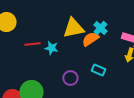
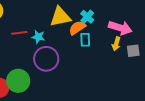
cyan rectangle: (98, 70) -> (85, 40), moved, turned 64
purple circle: (70, 78) -> (46, 59), moved, size x1.6

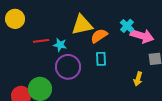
cyan cross: (87, 17) -> (127, 26), moved
cyan rectangle: (85, 40) -> (101, 59), moved
yellow arrow: (116, 44) -> (138, 79), moved

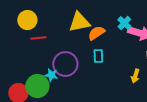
yellow circle: (15, 19) -> (27, 20), moved
cyan star: (60, 45) -> (51, 75), moved

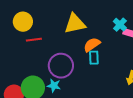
orange semicircle: (96, 33) -> (92, 45), moved
cyan star: (51, 75) -> (54, 86), moved

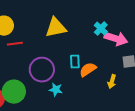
orange semicircle: (92, 45) -> (88, 70), moved
cyan star: (54, 86) -> (56, 90), moved

